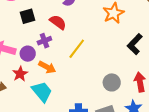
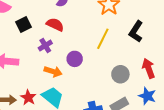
yellow line: (77, 49) -> (103, 39), moved
purple circle: (28, 54) -> (75, 59), moved
red star: (20, 74) -> (28, 98), moved

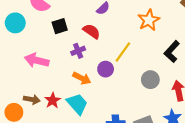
yellow line: (103, 39) -> (123, 52), moved
gray circle: (120, 74) -> (150, 80), moved

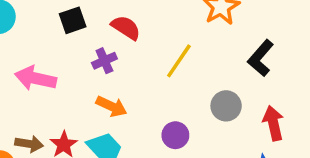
purple circle: (106, 69) -> (175, 135), moved

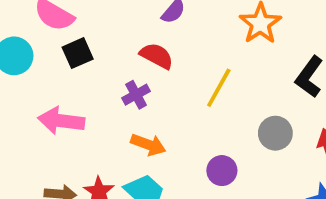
black square: (73, 20) -> (78, 53), moved

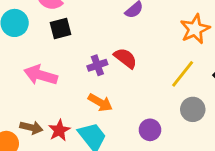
red semicircle: (157, 56) -> (125, 58), moved
yellow line: (219, 88) -> (183, 74), moved

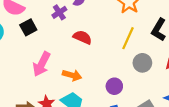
purple cross: (97, 65) -> (59, 12), moved
pink arrow: (41, 75) -> (42, 64), moved, turned -65

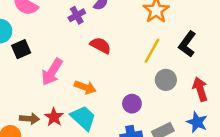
black square: (28, 27) -> (21, 49), moved

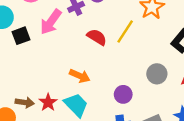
yellow line: (152, 51) -> (125, 31), moved
pink arrow: (52, 72) -> (51, 22), moved

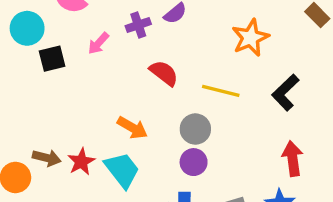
pink arrow: (51, 22) -> (98, 43), size x0.6
yellow line: (125, 31) -> (221, 91), moved, turned 65
gray circle: (157, 74) -> (195, 129), moved

